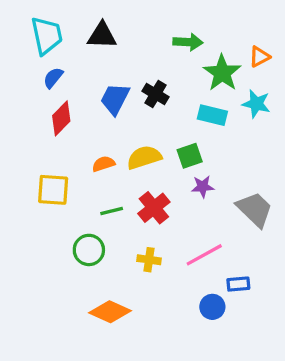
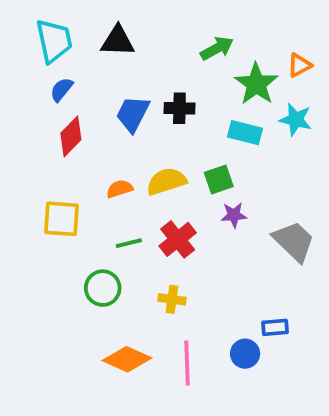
green arrow: (188, 42) -> (217, 48), turned -32
black cross: (155, 94) -> (179, 108), turned -30
pink line: (204, 255) -> (187, 363), moved, turned -63

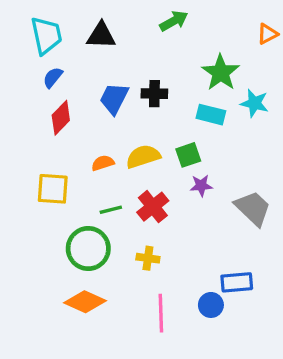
green arrow: (217, 48) -> (174, 21), moved
orange triangle: (299, 65) -> (267, 34), moved
green circle: (103, 288) -> (88, 249), size x1.4
blue rectangle: (275, 327) -> (237, 282), size x1.4
orange diamond: (127, 359) -> (85, 302), moved

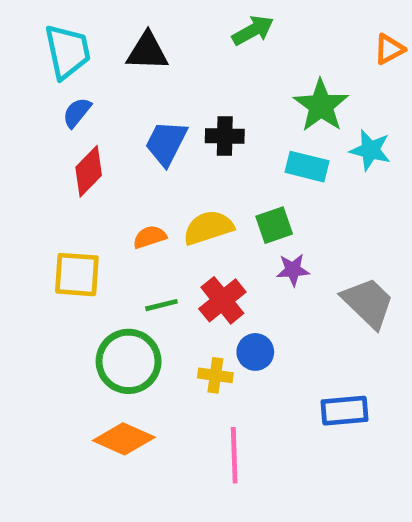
blue circle: (211, 305) -> (255, 352), moved

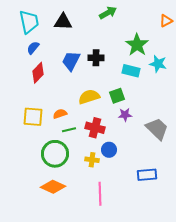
orange semicircle: (150, 237) -> (60, 114), moved
red cross: (222, 300) -> (95, 128), turned -36

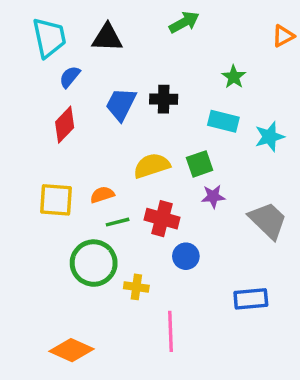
green star: (137, 45) -> (234, 77), size x0.6
blue semicircle: (33, 48) -> (70, 77), moved
cyan star: (158, 64) -> (270, 137), moved, turned -30
yellow cross: (92, 160) -> (136, 287), moved
orange diamond: (53, 187) -> (71, 350), moved

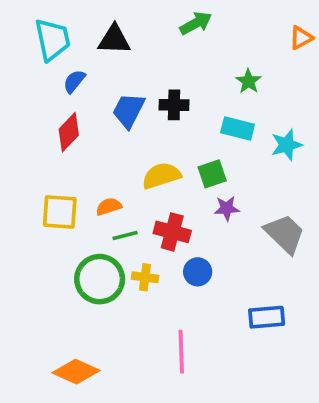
yellow cross: (136, 287) -> (145, 277), moved

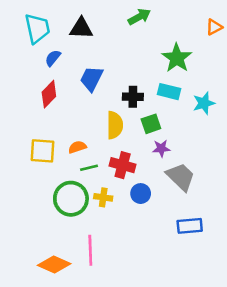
green star: (248, 81) -> (177, 58), size x1.6
black cross: (174, 105) -> (133, 97), moved
yellow semicircle: (161, 176) -> (115, 125), turned 108
gray trapezoid: (285, 234) -> (181, 177), moved
pink line: (181, 352) -> (90, 250), moved

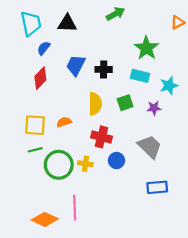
black cross: (133, 97) -> (104, 69), moved
purple star: (161, 148) -> (154, 108), moved
green line: (89, 168) -> (35, 150), moved

